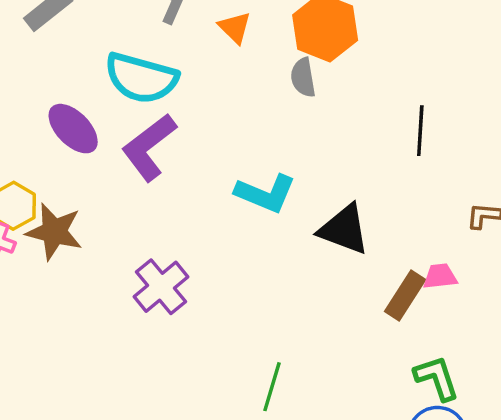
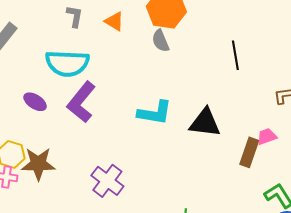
purple ellipse: (73, 129) -> (35, 102), size x0.7

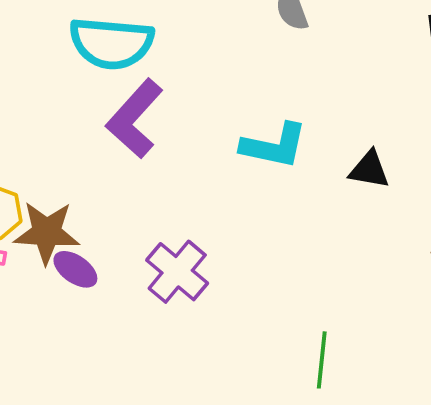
purple ellipse: (35, 102) -> (75, 269), moved
black triangle: (205, 123) -> (369, 170), size x0.7

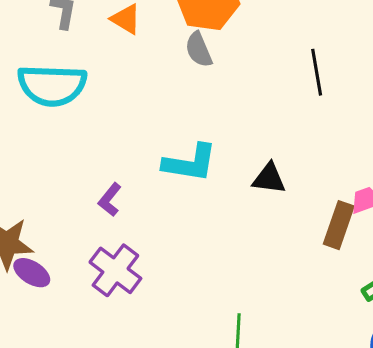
purple L-shape: (135, 119) -> (110, 200), moved, size x0.5

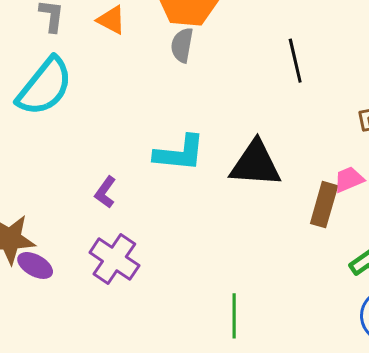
gray semicircle: (199, 50) -> (182, 45), turned 36
cyan semicircle: (52, 85) -> (45, 87), turned -50
black triangle: (269, 178) -> (255, 164), size x1.6

